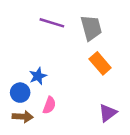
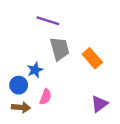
gray trapezoid: (91, 28) -> (60, 49), moved

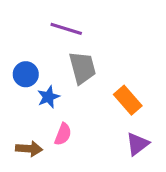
orange rectangle: (92, 58) -> (128, 100), moved
blue circle: (19, 85) -> (26, 74), moved

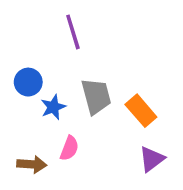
purple line: (66, 29) -> (73, 32), turned 56
gray trapezoid: (82, 68) -> (96, 96), moved

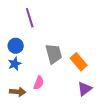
purple line: (73, 32) -> (30, 18), moved
blue star: (53, 107) -> (15, 64), moved

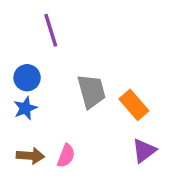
pink semicircle: (39, 83) -> (66, 156), moved

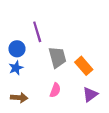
purple line: (51, 30) -> (37, 32), moved
pink semicircle: (66, 156) -> (55, 90), moved

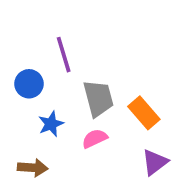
blue star: (16, 68) -> (51, 124), moved
pink semicircle: (55, 90) -> (95, 139), moved, turned -136

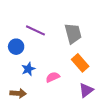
purple line: (64, 55) -> (35, 30), turned -48
gray trapezoid: (98, 98) -> (73, 33), moved

